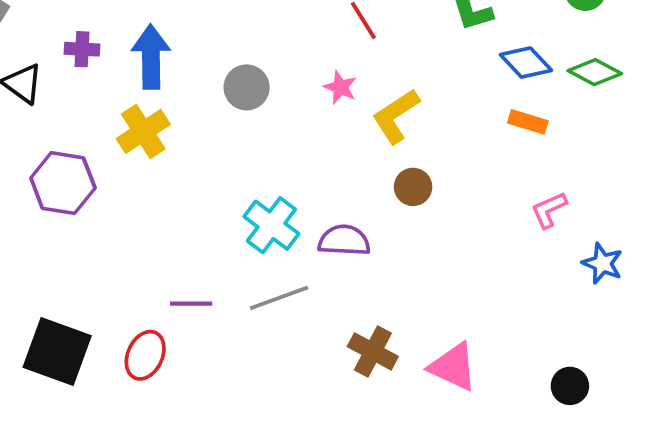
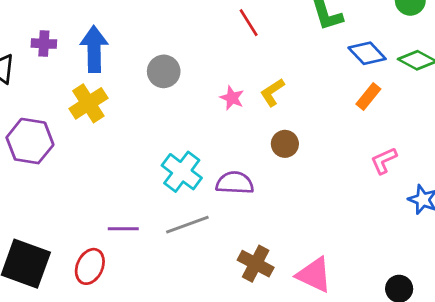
pink star: (340, 87) -> (232, 98), moved
yellow L-shape: (396, 116) -> (272, 92), size x0.7
orange rectangle: (528, 122) -> (368, 96), turned -68

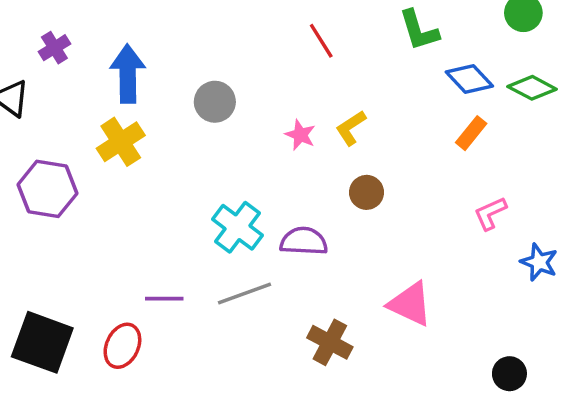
purple cross: (44, 44) -> (54, 48), moved, turned -35
pink triangle: (314, 275) -> (410, 304), moved

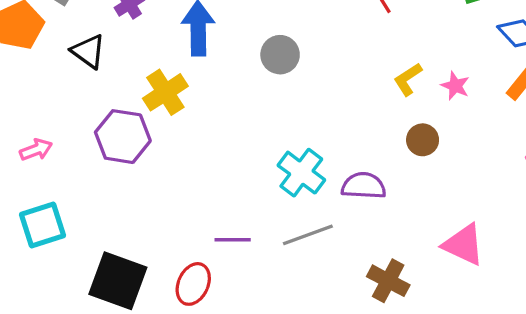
pink star: (300, 135) -> (455, 86), moved
yellow cross: (121, 142) -> (165, 92), moved

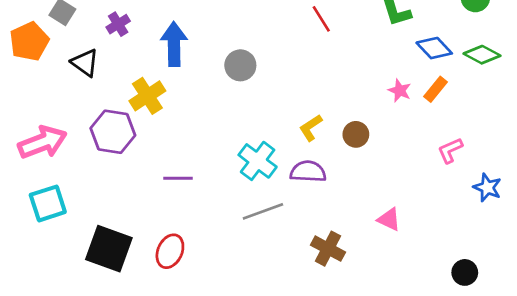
yellow L-shape: (408, 79) -> (311, 128), moved
pink star: (455, 86) -> (400, 91), moved
pink arrow: (36, 150) -> (42, 142), size x1.8
purple line: (233, 240) -> (178, 178), moved
pink triangle: (464, 245) -> (389, 219), size x0.7

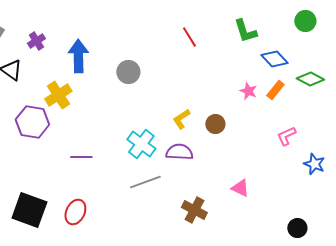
green diamond: (482, 55) -> (310, 79), moved

